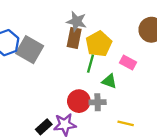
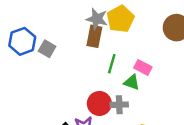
yellow pentagon: (99, 44) -> (120, 19), moved
gray square: (30, 50) -> (47, 49), size x0.6
pink rectangle: (128, 62) -> (143, 67), moved

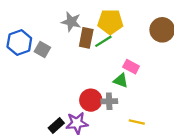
gray star: (97, 19) -> (71, 22), moved
yellow pentagon: (120, 19) -> (110, 22), turned 30
green line: (112, 64) -> (103, 41), moved, turned 42

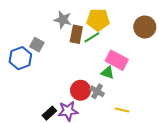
blue hexagon: (19, 43) -> (20, 58), moved
pink rectangle: (131, 67) -> (117, 60), size x1.5
gray cross: (109, 101) -> (97, 91), turned 32

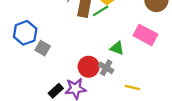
gray square: (37, 45) -> (43, 48), moved
pink rectangle: (117, 60) -> (145, 35), moved

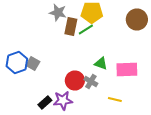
blue hexagon: (25, 33) -> (17, 62), moved
pink rectangle: (145, 35) -> (127, 70), moved, turned -30

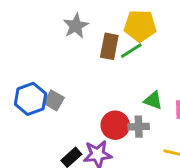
gray star: (58, 12) -> (76, 26), moved, turned 30
gray cross: (91, 82) -> (139, 127), turned -32

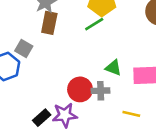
brown rectangle: (109, 46) -> (49, 23), moved
gray square: (54, 100) -> (24, 48), moved

